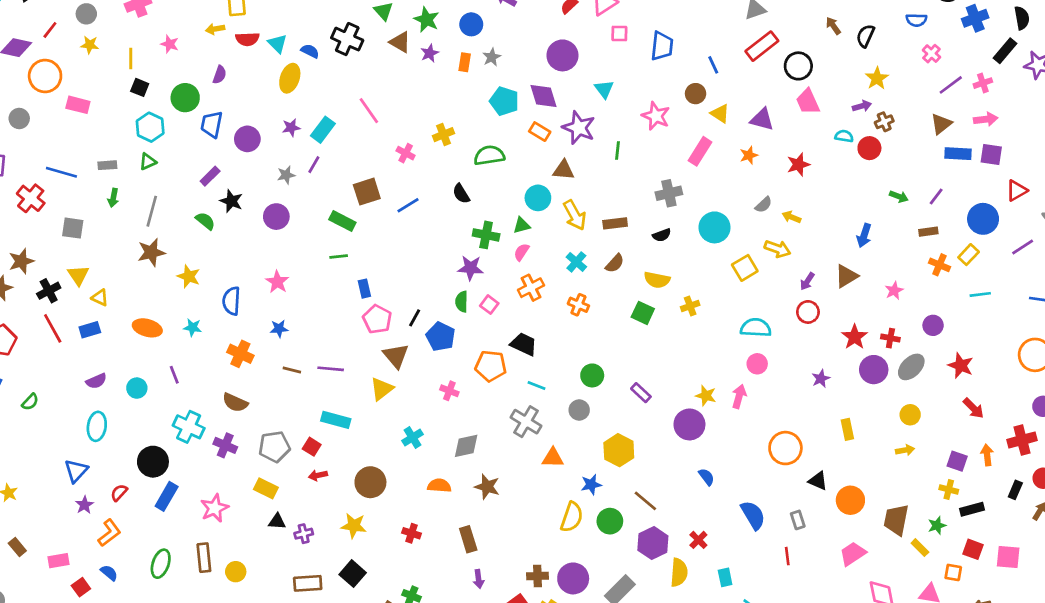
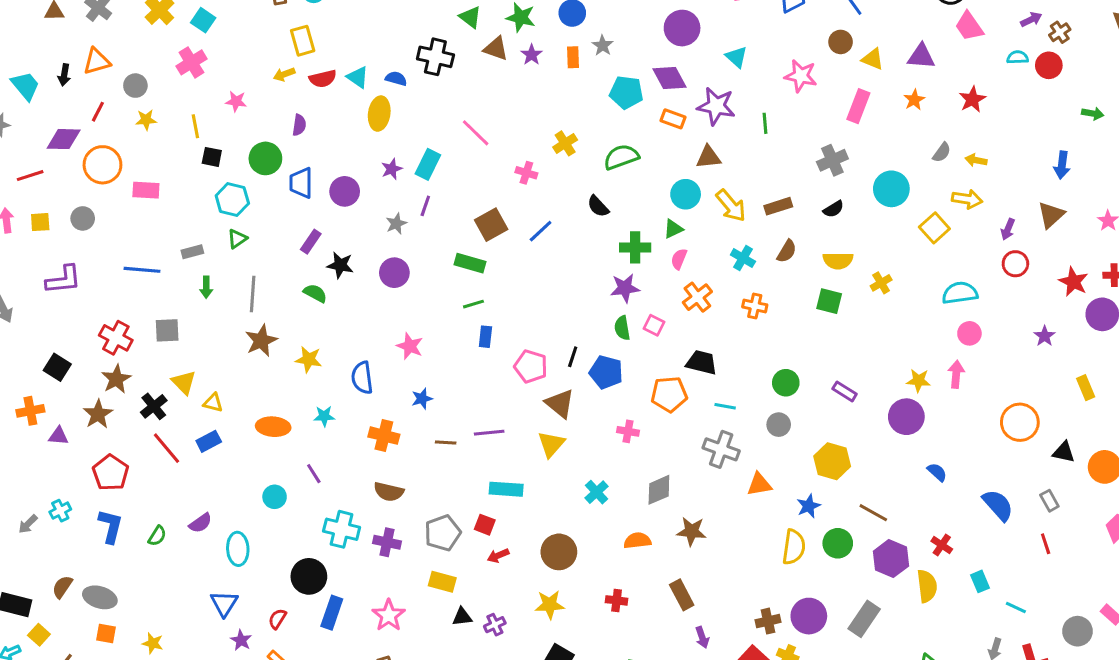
red cross: (31, 198) -> (116, 338), moved
blue rectangle: (364, 289) -> (485, 337), moved, turned 30
purple semicircle: (96, 381) -> (200, 523), moved

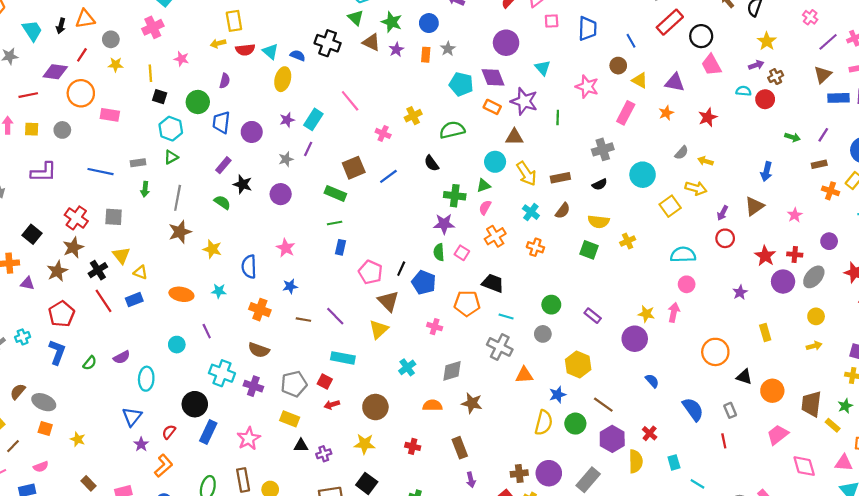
purple line: (489, 433) -> (335, 316), turned 45

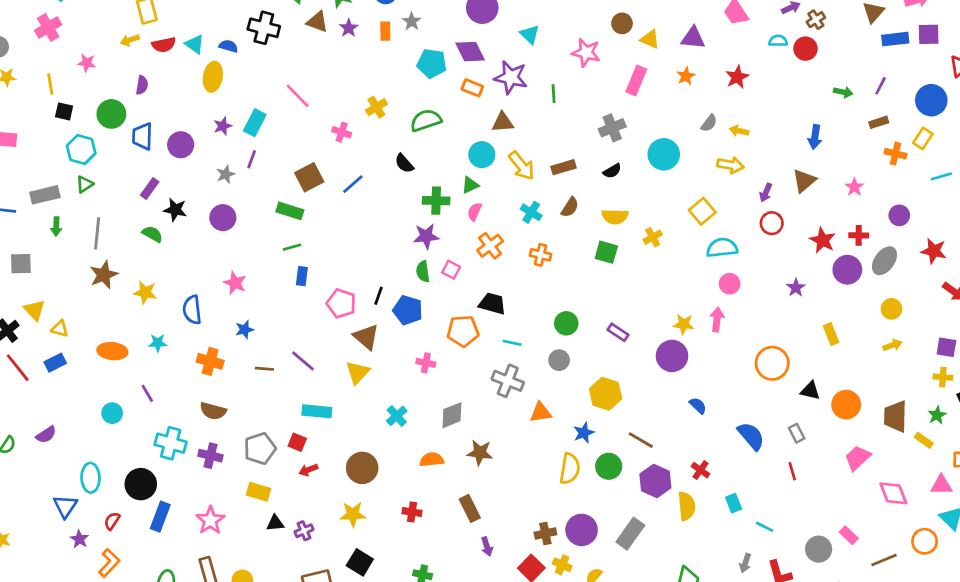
gray rectangle: (138, 163) -> (45, 195), size x1.5
yellow square: (670, 206) -> (702, 211), moved
cyan ellipse: (146, 379) -> (91, 478), moved

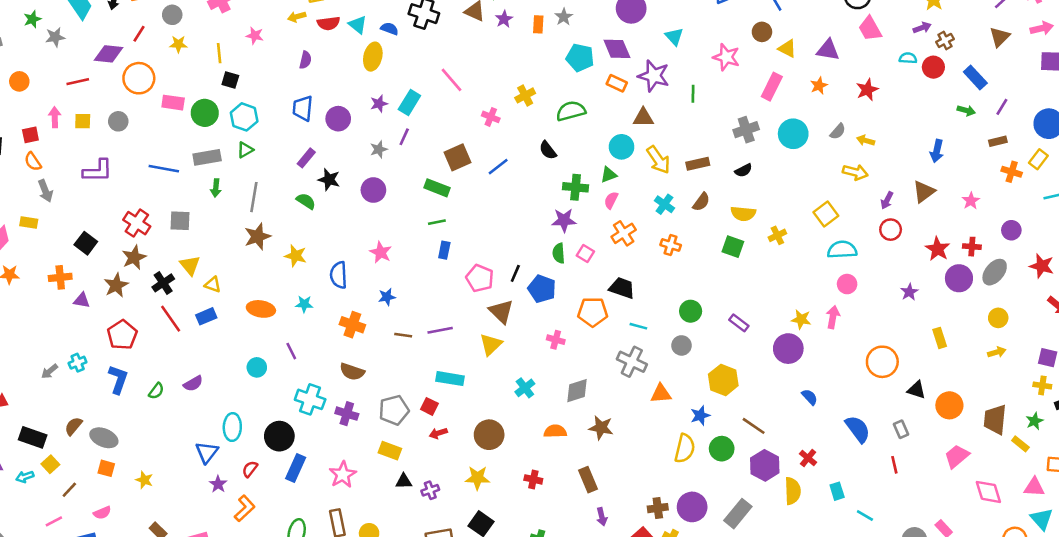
blue rectangle: (895, 39) -> (975, 77), moved, turned 50
green circle: (111, 114) -> (205, 113), moved
cyan circle: (664, 154) -> (793, 134), moved
purple line: (303, 361) -> (440, 330), turned -55

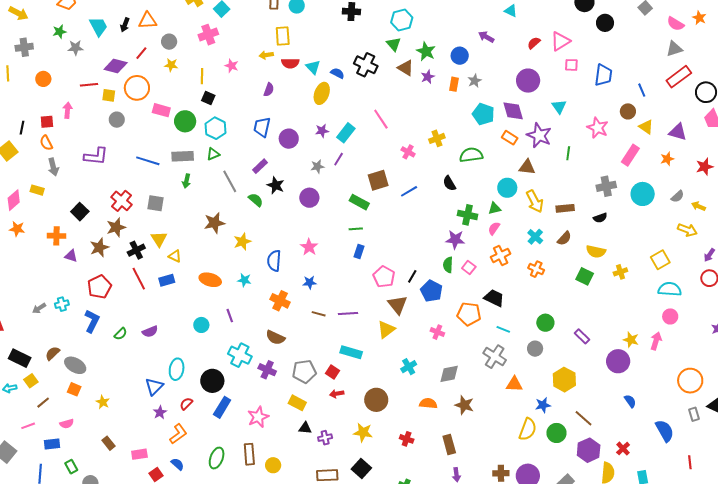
yellow square: (83, 121) -> (109, 95), moved
gray line: (254, 197) -> (230, 181), moved, turned -45
yellow star: (296, 256) -> (242, 242), turned 30
gray rectangle: (901, 429) -> (694, 414), moved

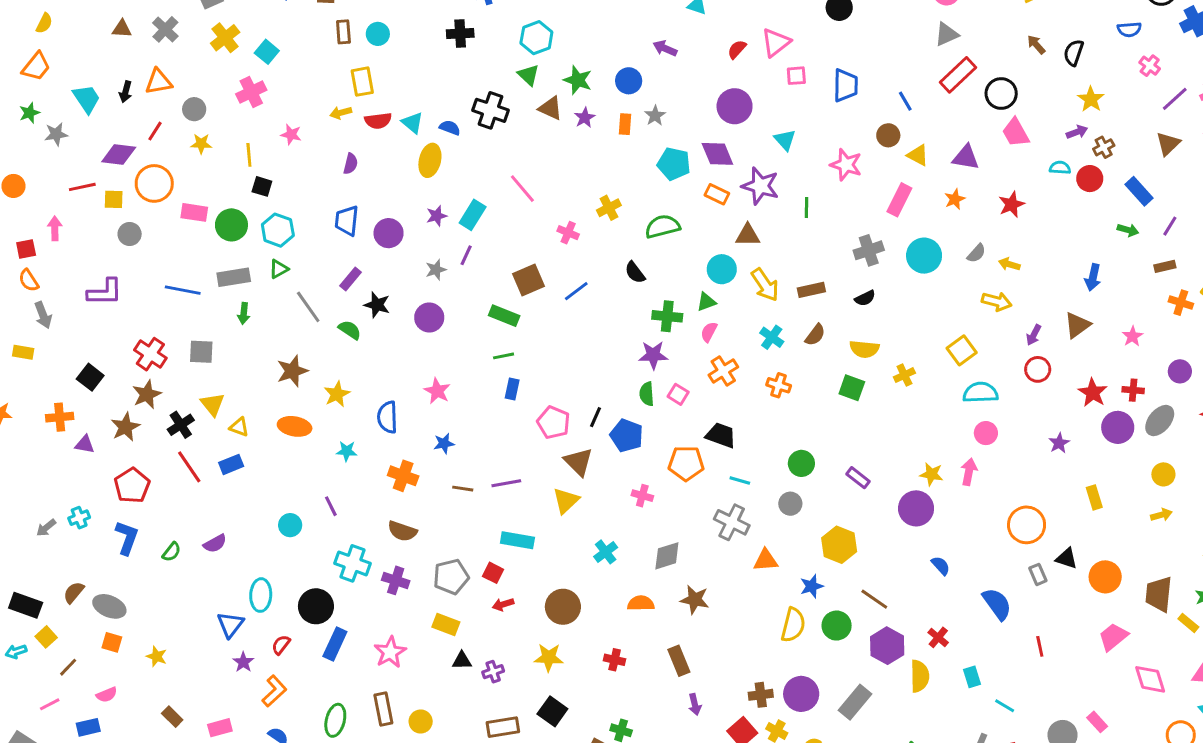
orange ellipse: (210, 280) -> (295, 426), moved

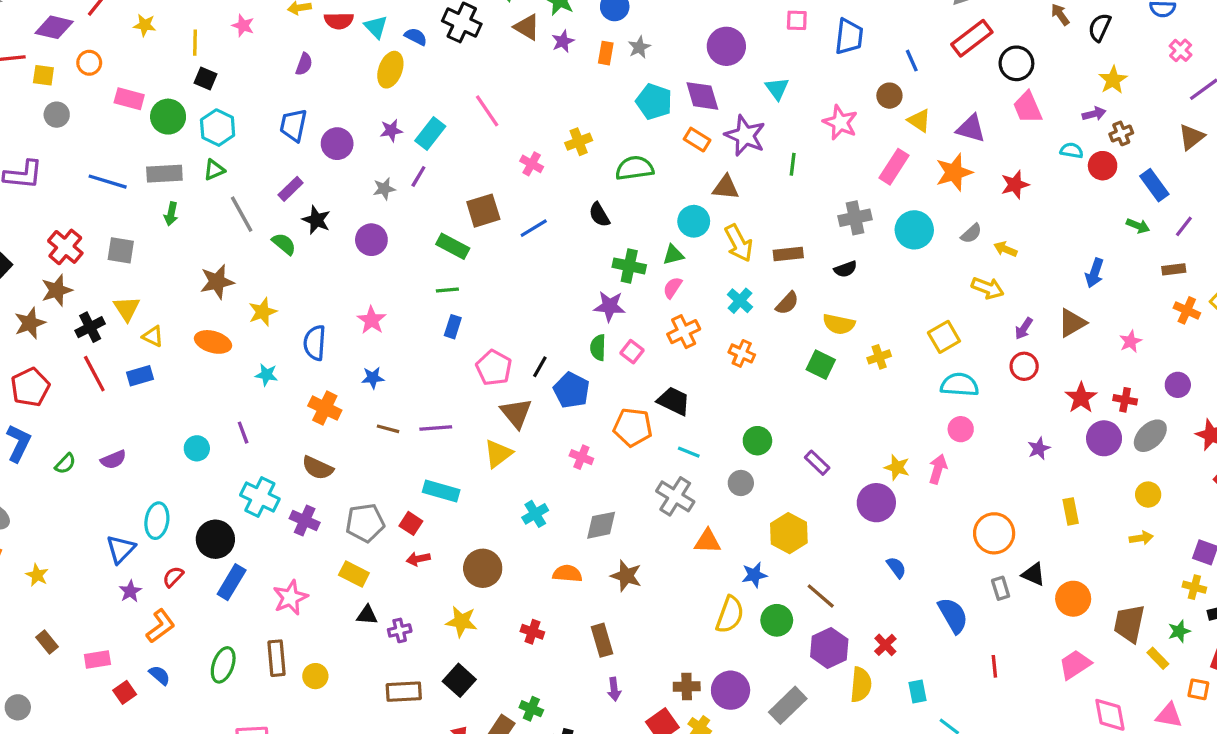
orange circle: (154, 183) -> (89, 63), size x0.6
orange star: (955, 199) -> (954, 172), size x1.6

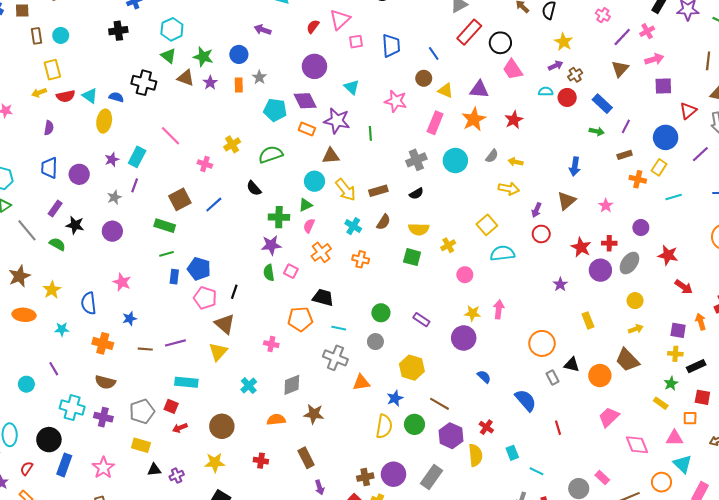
blue pentagon: (572, 390) -> (199, 269), moved
pink circle: (961, 429) -> (465, 275), moved
brown trapezoid: (1129, 624) -> (627, 360), moved, turned -45

